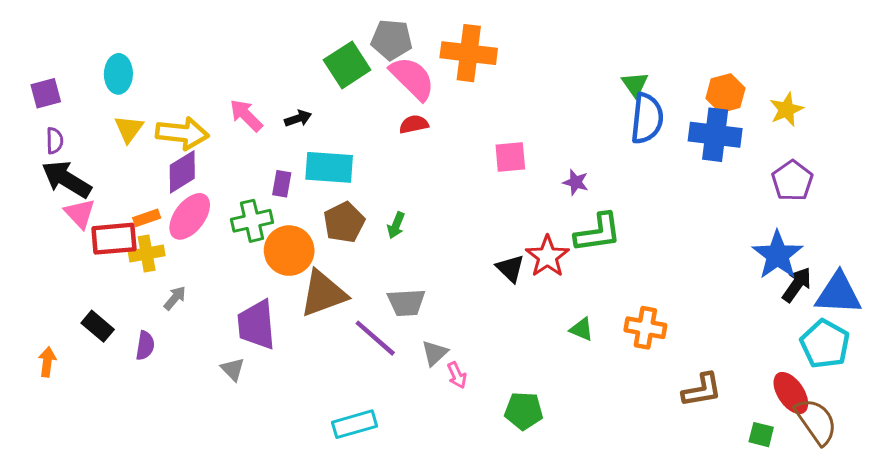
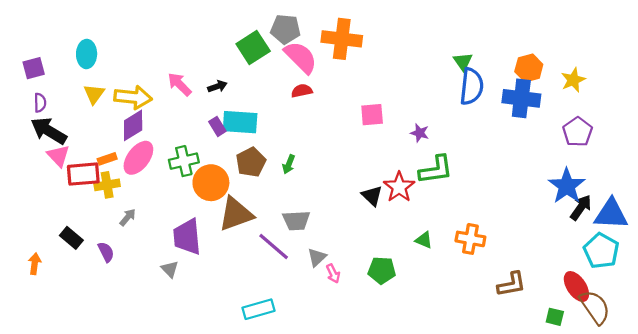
purple rectangle: (282, 184) -> (217, 126), moved, turned -42
purple semicircle: (145, 346) -> (106, 252), turned -36
green pentagon: (524, 411) -> (382, 270), moved

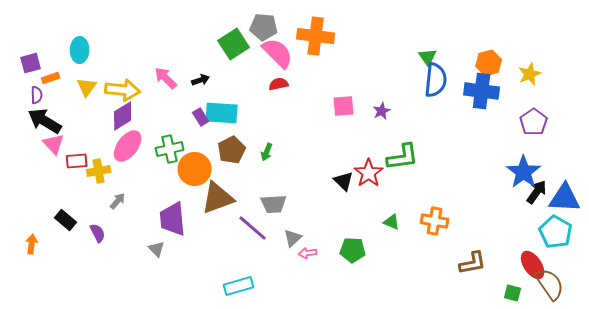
purple star: (420, 133) -> (382, 111), moved, turned 30
orange rectangle: (107, 159) -> (51, 78), moved
red rectangle: (83, 174) -> (77, 161), size x0.7
pink arrow: (333, 274) -> (308, 253), turned 108

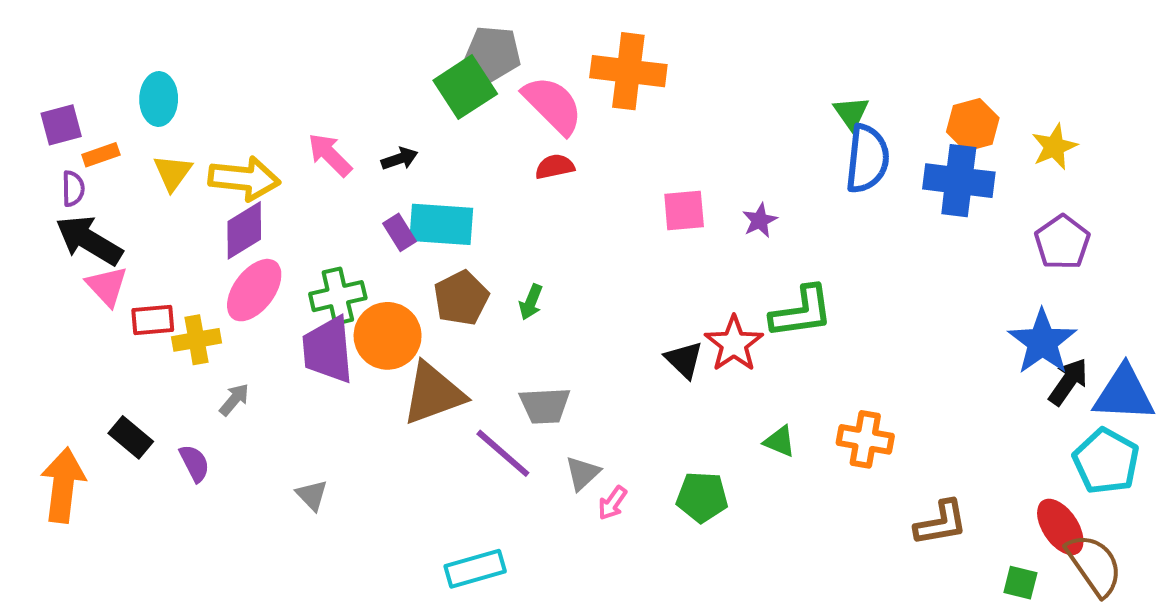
gray pentagon: (264, 27) -> (493, 53), moved
purple trapezoid: (173, 219) -> (328, 350), moved
orange arrow: (32, 244) -> (63, 485), size x1.8
pink arrow: (308, 253) -> (612, 503), turned -48

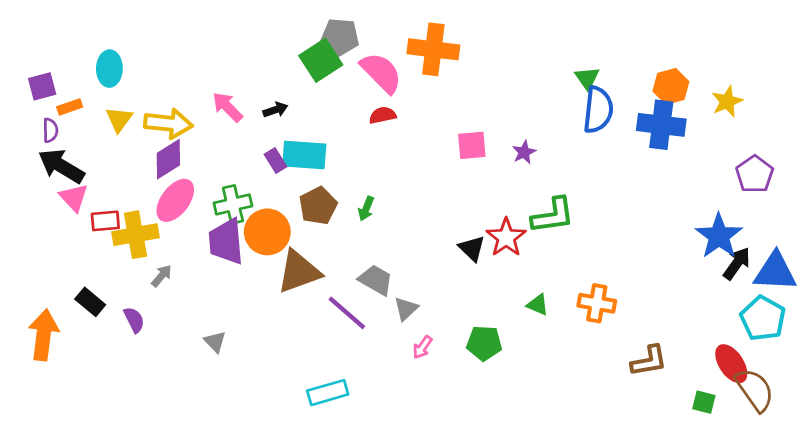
purple pentagon: (1062, 242) -> (755, 174), moved
yellow cross: (196, 340) -> (135, 235), size x1.4
gray trapezoid: (545, 406) -> (376, 280), turned -147
gray triangle: (583, 473) -> (406, 309), moved

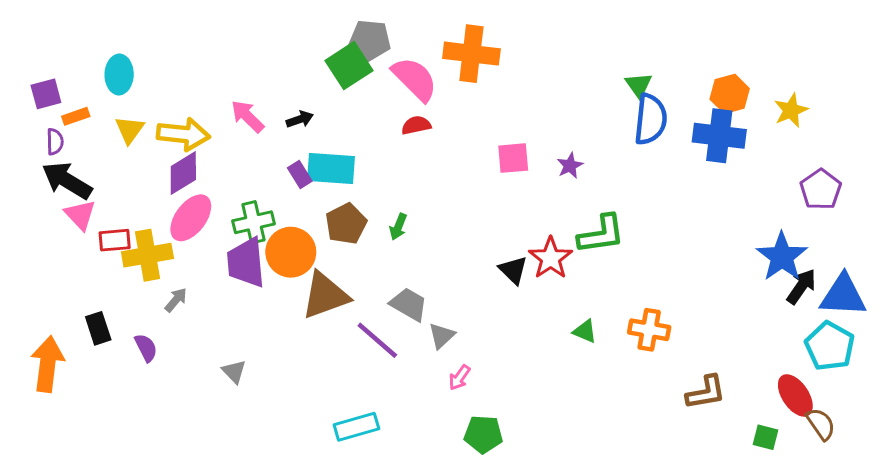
black rectangle: (90, 302) -> (98, 328), turned 32
green pentagon: (484, 343) -> (483, 434), moved
brown semicircle: (755, 390) -> (821, 424), size x0.7

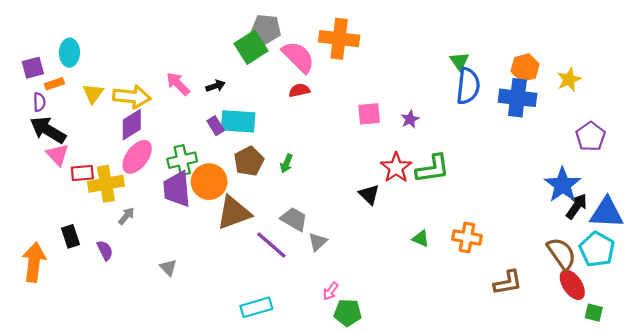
cyan ellipse: (119, 75) -> (69, 53), moved
red star: (551, 258) -> (396, 168), moved
pink arrow: (459, 378) -> (331, 291), moved
brown semicircle: (821, 424) -> (562, 254), moved, size x1.4
green square: (765, 437) -> (594, 313), moved

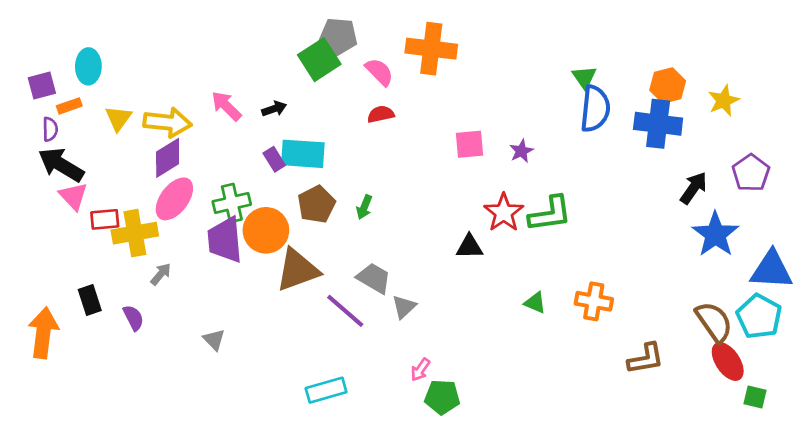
pink semicircle: (298, 57) -> (379, 72), size x0.7
black triangle: (369, 194) -> (469, 247), turned -45
black arrow: (577, 206) -> (694, 188), moved

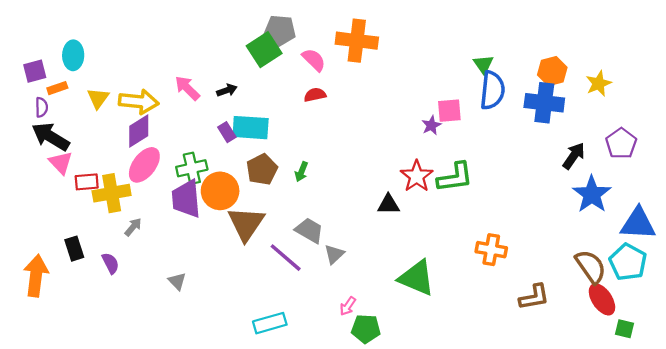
pink square: (469, 144) -> (449, 111), moved
brown triangle: (297, 270) -> (246, 224), turned -36
green triangle: (535, 303) -> (417, 278), moved, size x2.0

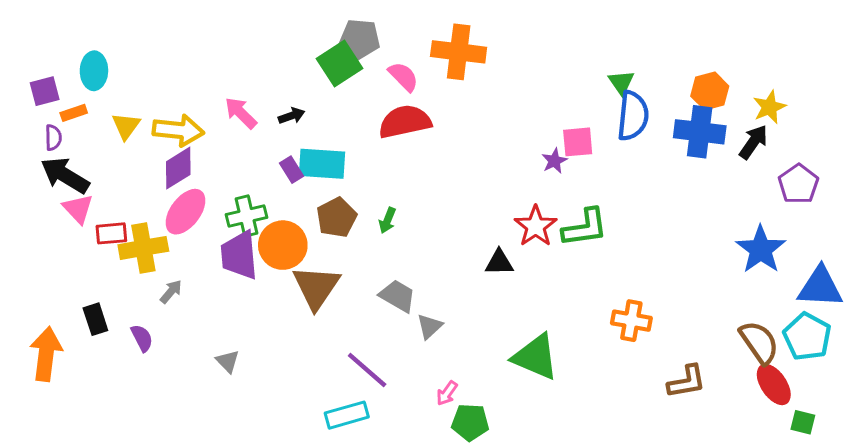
red semicircle: (315, 95) -> (405, 122), size x1.8
black arrow: (574, 156) -> (753, 142), moved
purple line: (286, 258) -> (367, 370), moved

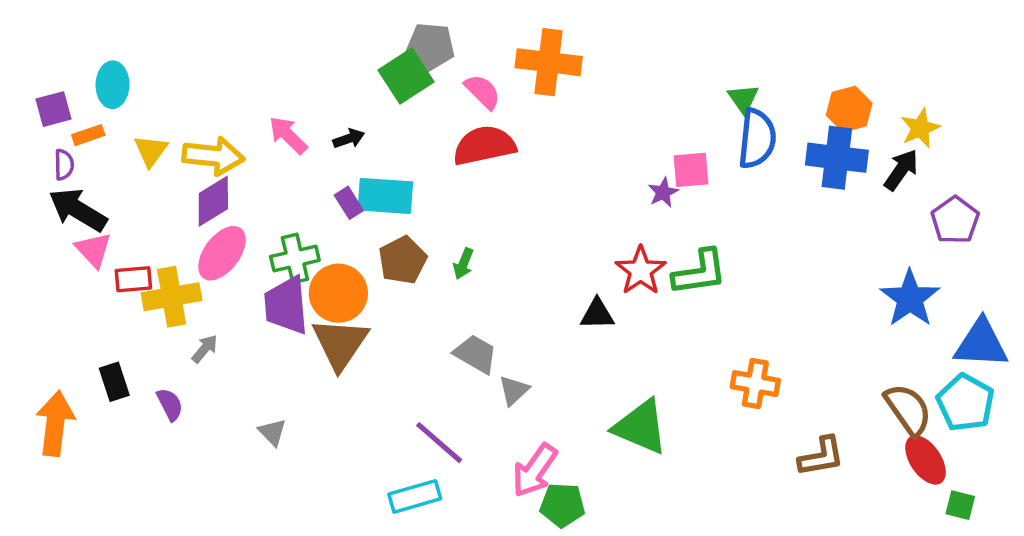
brown triangle: (316, 287) -> (340, 344), moved
pink arrow: (447, 393) -> (535, 470), size x1.8

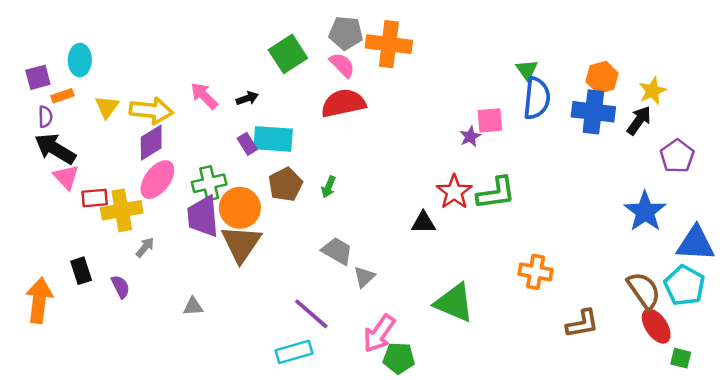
gray pentagon: (430, 47) -> (346, 33), moved
gray triangle: (272, 432) -> (193, 306), turned -50

